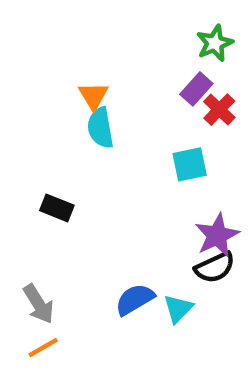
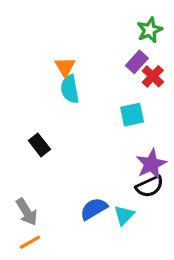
black rectangle: (57, 208) -> (39, 145), turned 30

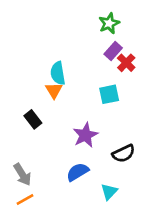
green star: (150, 30) -> (109, 23), moved
orange triangle: (65, 67) -> (54, 90), moved
purple star: (151, 164) -> (85, 135), moved
cyan triangle: (124, 215) -> (109, 192), moved

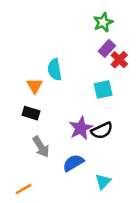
orange triangle: (54, 90) -> (35, 86), moved
black rectangle: (33, 119) -> (31, 113), turned -35
black semicircle: (124, 153) -> (102, 131), moved
gray arrow: (22, 175) -> (41, 147), moved

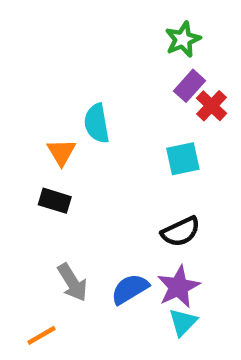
purple star: (81, 128) -> (178, 287), moved
gray arrow: (41, 147) -> (72, 282), moved

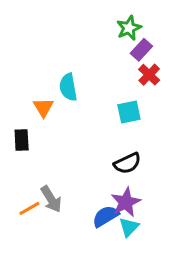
purple rectangle: (189, 86) -> (141, 50), moved
black rectangle: (55, 201) -> (22, 140), moved, turned 70
blue semicircle: (130, 289) -> (106, 216), moved
orange line: (42, 335) -> (29, 208), moved

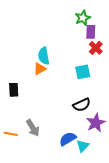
purple rectangle: (141, 50) -> (91, 32), turned -40
orange triangle: (43, 107) -> (40, 69), moved, turned 32
purple star: (126, 202) -> (96, 123), moved
orange line: (29, 208) -> (11, 134), moved, turned 40

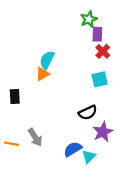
cyan semicircle: (44, 56) -> (47, 60), turned 36
cyan square: (83, 72) -> (100, 79), moved

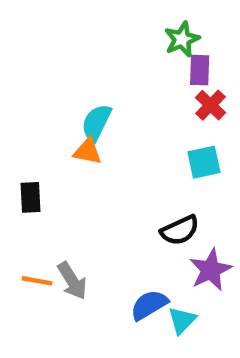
orange triangle: (43, 74) -> (88, 151), turned 40
orange line: (12, 144) -> (37, 281), moved

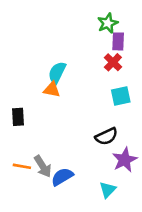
red cross: (211, 105) -> (113, 62), moved
blue semicircle: (149, 305) -> (62, 177), moved

